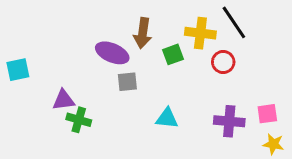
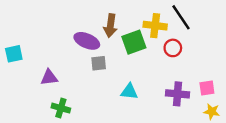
green square: (173, 54) -> (134, 42), size x1.5
green cross: (79, 120) -> (61, 108), moved

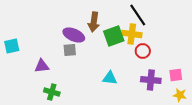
black line: (181, 17) -> (138, 15), moved
yellow cross: (155, 26) -> (132, 34), moved
red circle: (173, 48) -> (143, 51), moved
gray square: (99, 63) -> (70, 50), moved

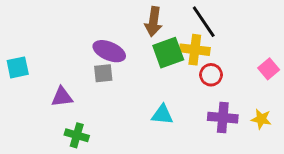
brown arrow: (94, 22) -> (153, 22), moved
pink square: (176, 75) -> (269, 69), moved, turned -32
yellow star: (180, 95) -> (261, 119), moved

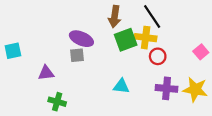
yellow star: (261, 119) -> (195, 89), size x1.6

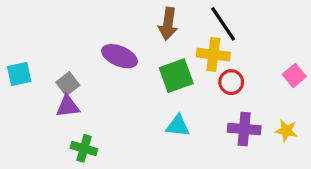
green square: (126, 40) -> (176, 76), moved
gray square: (77, 55) -> (68, 84), moved, turned -32
yellow star: (195, 89) -> (286, 131), size x0.6

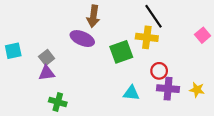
brown arrow: (168, 24) -> (93, 16), moved
pink square: (294, 76) -> (203, 35), moved
red circle: (231, 82) -> (159, 71), moved
cyan triangle: (178, 126) -> (131, 93), moved

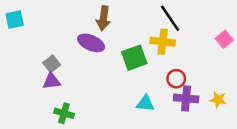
cyan square: (13, 51) -> (15, 19), moved

